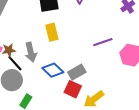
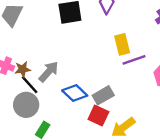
yellow rectangle: (52, 32) -> (122, 44), moved
gray arrow: (31, 52) -> (49, 72), turned -126

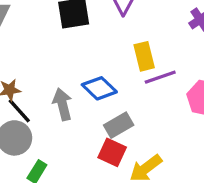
gray arrow: (49, 72) -> (62, 104), moved, turned -55
blue diamond: (75, 93) -> (99, 88), moved

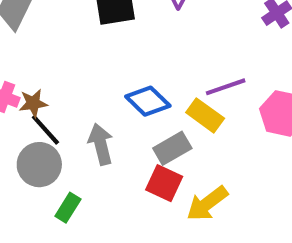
yellow rectangle: (144, 56) -> (205, 115), moved, turned -40
gray arrow: (62, 104) -> (101, 144), moved

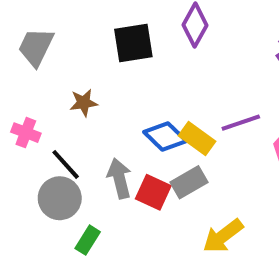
brown star: (33, 103) -> (84, 103), moved
yellow rectangle: (205, 115) -> (197, 139), moved
red square: (164, 183) -> (153, 192), moved

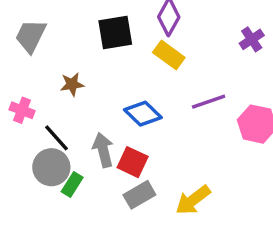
yellow rectangle: (197, 139) -> (169, 55), moved
gray rectangle: (189, 182) -> (139, 195), moved
green rectangle: (88, 240) -> (72, 184), moved

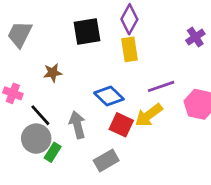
yellow rectangle: (169, 55) -> (129, 49), turned 45
red square: (133, 162) -> (121, 125), moved
yellow arrow: (193, 200) -> (149, 115), moved

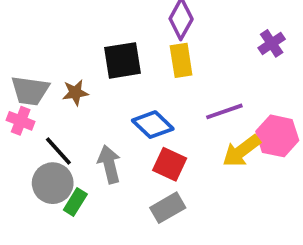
black square: (87, 32) -> (123, 60), moved
gray trapezoid: (20, 34) -> (30, 91), moved, turned -108
yellow arrow: (149, 115) -> (241, 151), moved
gray rectangle: (106, 161) -> (168, 208), moved

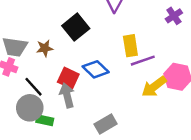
black square: (123, 60) -> (76, 27), turned -30
yellow rectangle: (181, 60) -> (130, 46), moved
red square: (170, 164) -> (68, 78), moved
green rectangle: (75, 202) -> (45, 120), turned 70

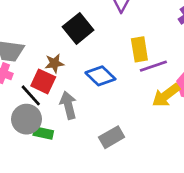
brown star: (45, 48) -> (54, 63), moved
red square: (68, 78) -> (43, 81), moved

